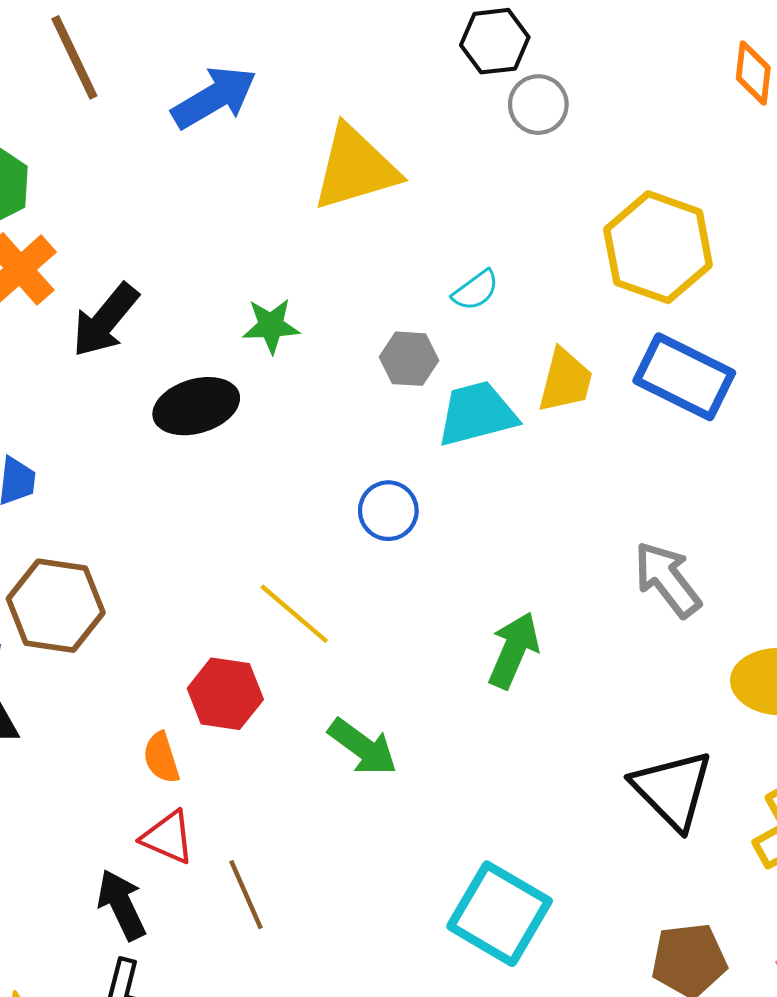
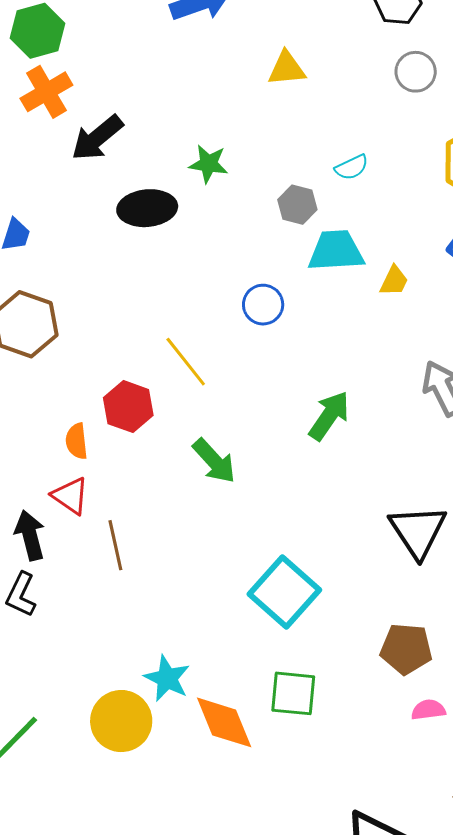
gray circle: (538, 105) -> (416, 72), moved
yellow triangle: (355, 168) -> (287, 68), size x0.6
yellow trapezoid: (565, 381) -> (394, 281), moved, size x0.7

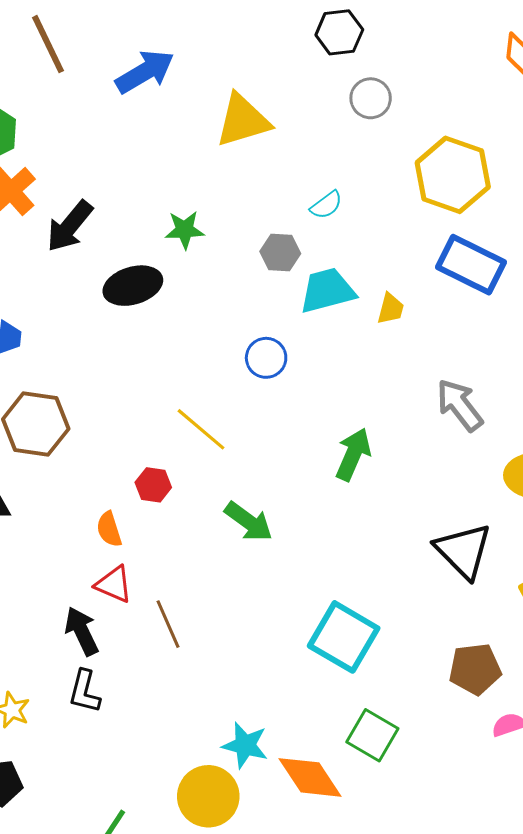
yellow triangle: (287, 68) -> (243, 120), size x1.5
red hexagon: (128, 407) -> (153, 485), size x0.7
green square: (293, 693) -> (372, 735), turned 36

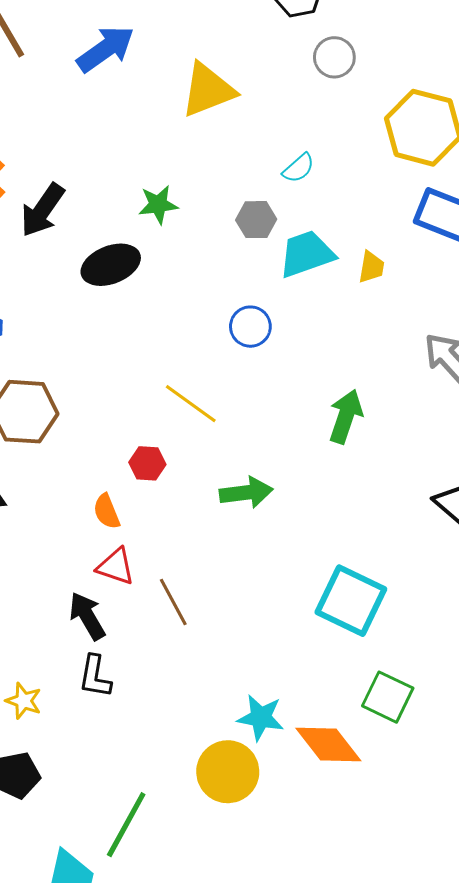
green arrow: (249, 522) -> (246, 493), turned -39

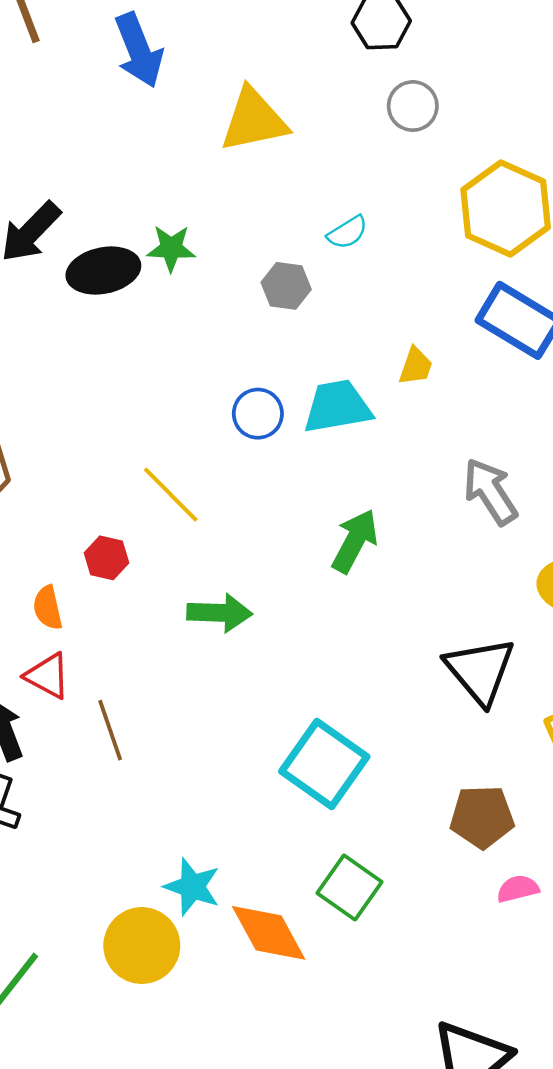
blue arrow: (106, 49) -> (139, 50), turned 94
cyan trapezoid: (306, 254) -> (337, 407), moved
black ellipse: (111, 265) -> (103, 271), moved

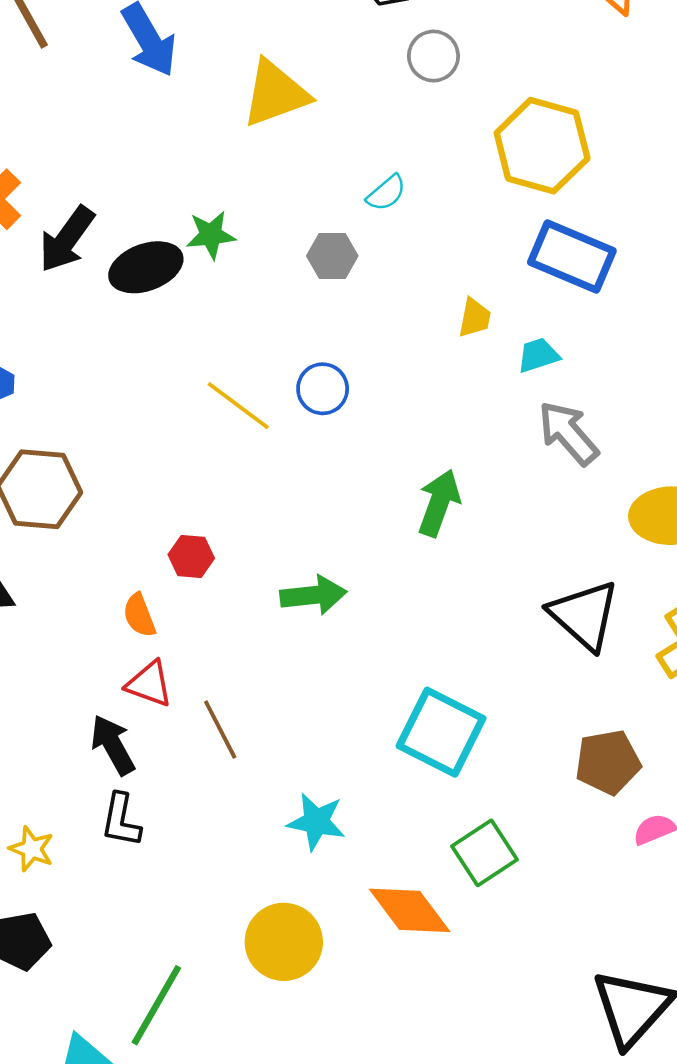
cyan trapezoid: (337, 407) -> (538, 355), moved, size x0.6
yellow line: (171, 495) -> (238, 406), moved
cyan star: (192, 887) -> (316, 822), moved
green square: (349, 888) -> (485, 853), turned 30

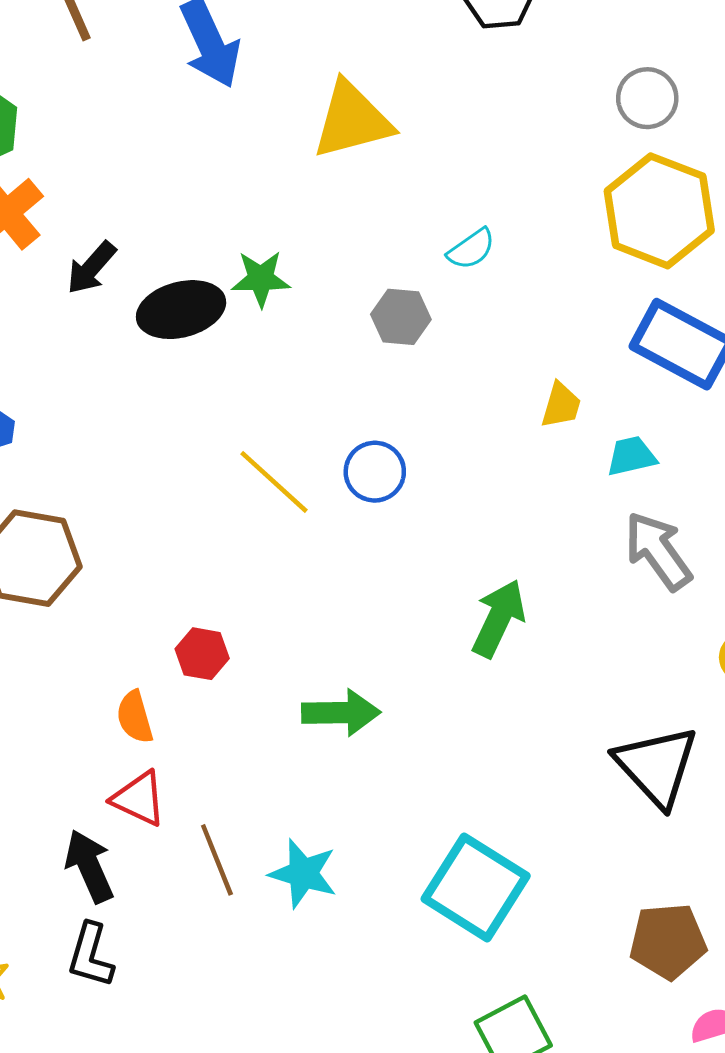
gray circle: (433, 56) -> (647, 98), moved
black arrow: (67, 239) -> (91, 268), size x0.7
cyan star: (316, 822) -> (303, 874), moved

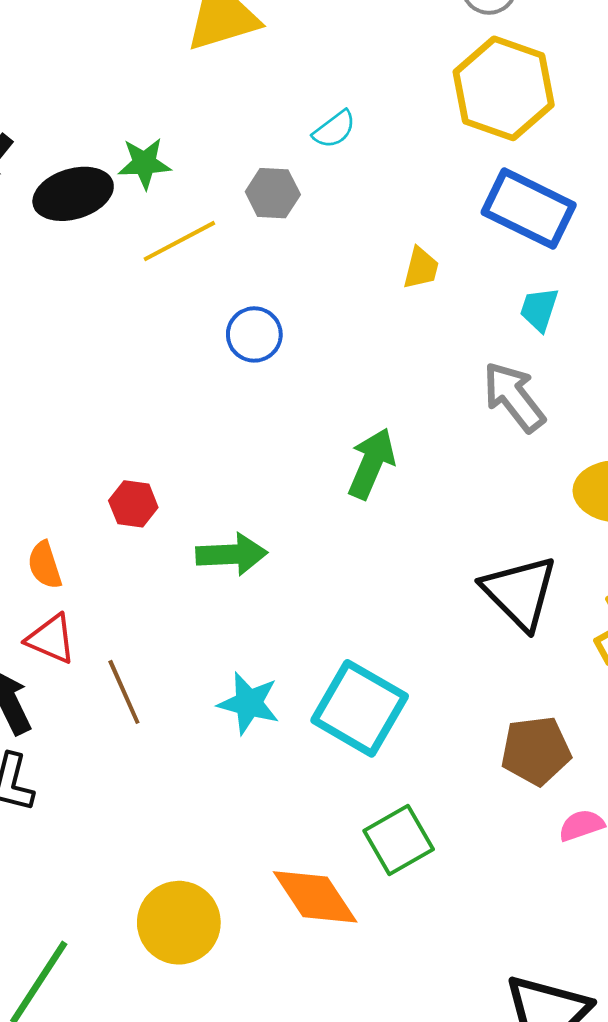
cyan trapezoid: (631, 456) -> (539, 309), moved, turned -57
yellow line: (274, 482) -> (179, 241), moved, turned -68
red hexagon: (202, 654) -> (133, 504), moved
cyan star: (303, 874) -> (249, 703), moved

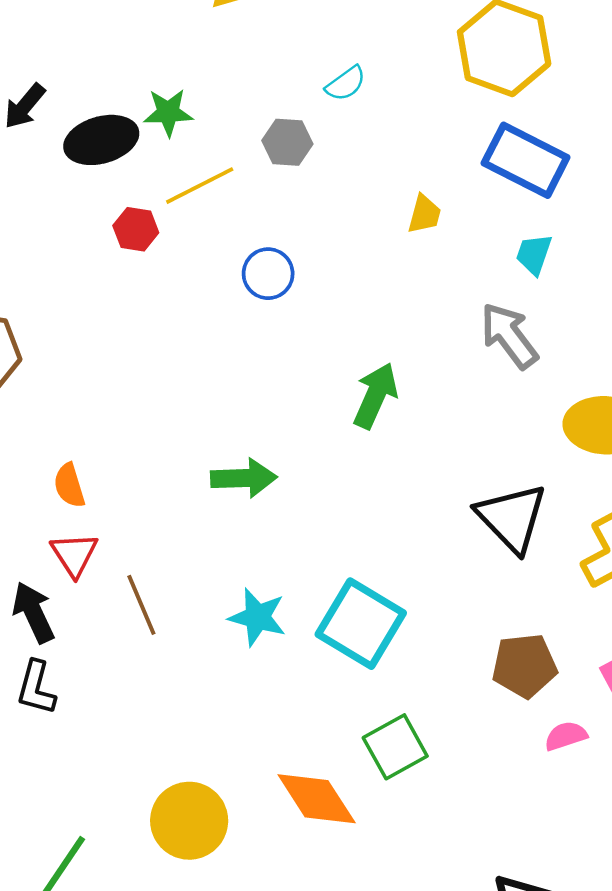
red hexagon: (133, 504) -> (136, 229), moved
red triangle: (51, 639) -> (74, 554), turned 33

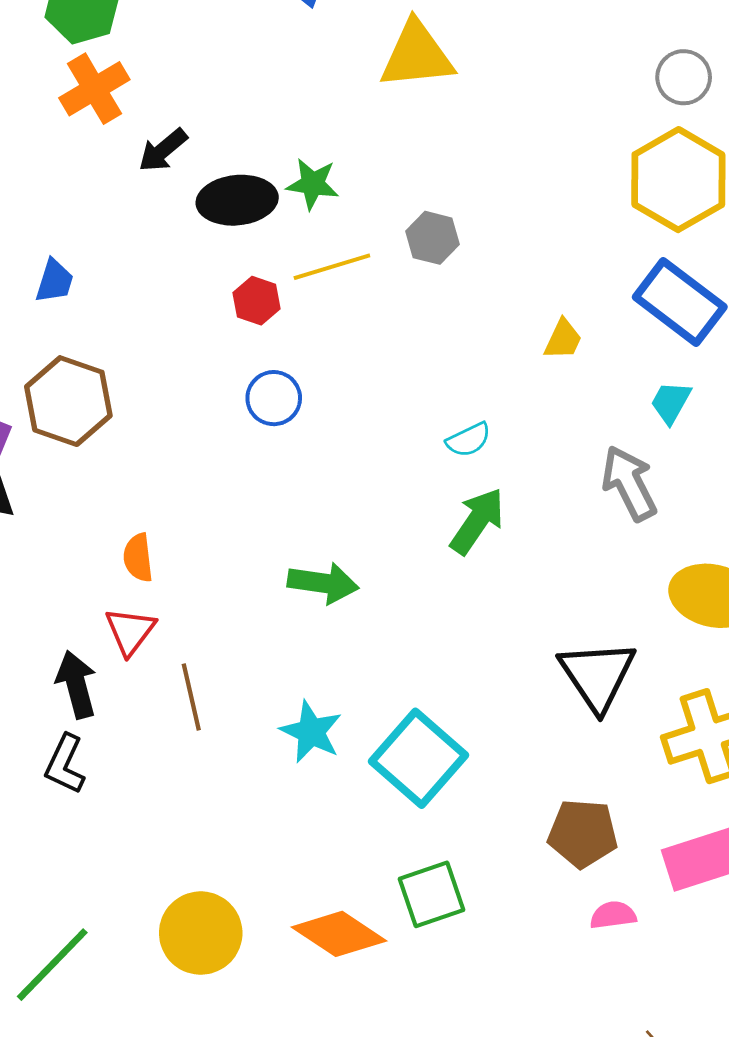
cyan semicircle: (346, 84) -> (469, 440), moved
blue circle: (268, 274) -> (274, 398), moved
orange diamond: (317, 799) -> (339, 934), turned -34

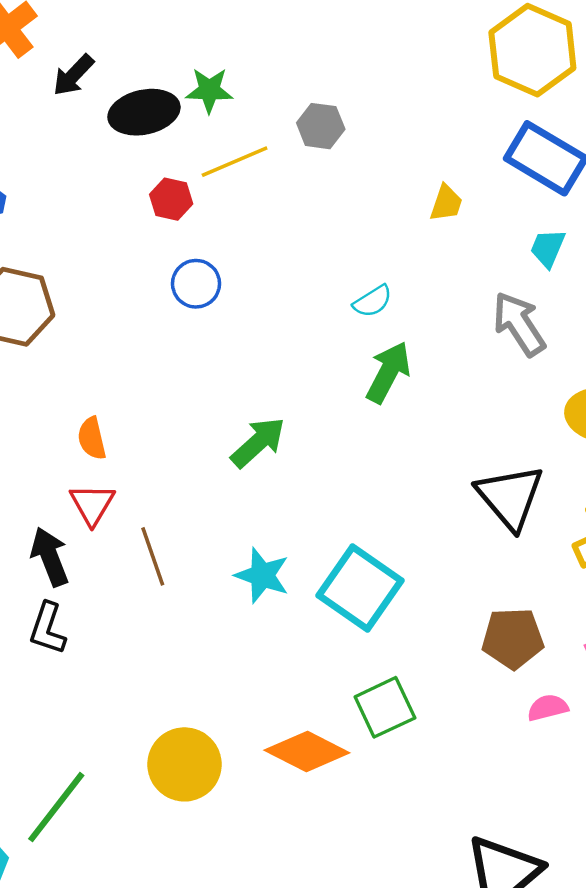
green arrow: (323, 583) -> (258, 442), turned -44

